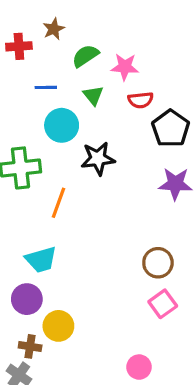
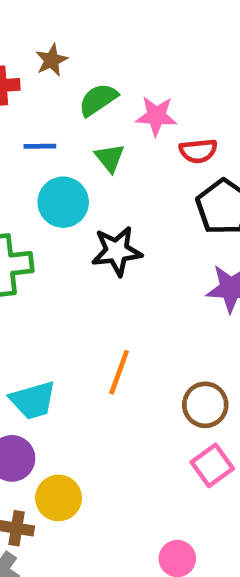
red semicircle: (141, 100) -> (198, 151), moved
orange line: (58, 203) -> (119, 372), moved

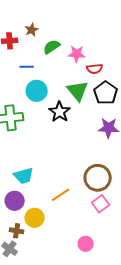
green triangle: (110, 158) -> (78, 91), moved, size x1.6
black star: (117, 251) -> (60, 112), turned -30
orange line: (119, 372) -> (61, 195), moved, turned 36
brown circle: (205, 405) -> (98, 178), size x1.4

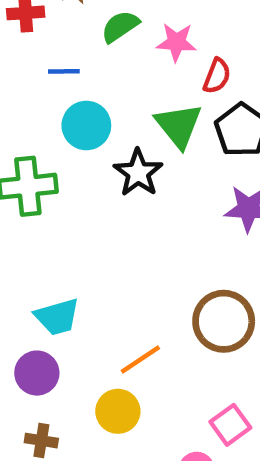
red semicircle: (95, 69) -> (217, 76), turned -63
pink square: (101, 204) -> (230, 425), moved
yellow circle: (35, 218) -> (118, 411), moved

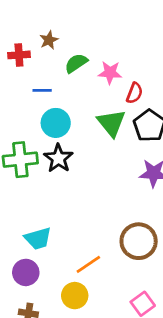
black star: (138, 173) -> (58, 158), moved

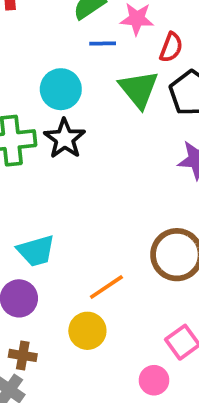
blue line: (42, 90) -> (103, 44), moved

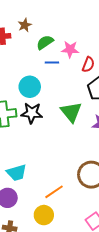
green triangle: (139, 89) -> (71, 112), moved
black star: (65, 139) -> (32, 113), turned -30

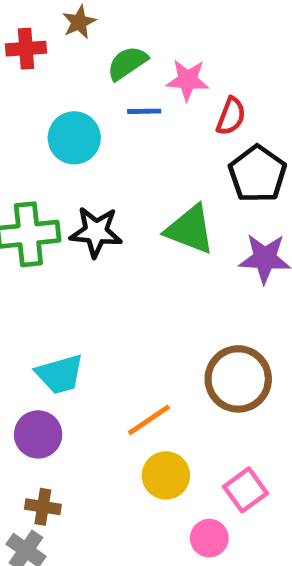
cyan circle: (30, 87) -> (74, 138), moved
green triangle: (71, 112) -> (190, 229), turned -30
yellow circle: (44, 215) -> (166, 475), moved

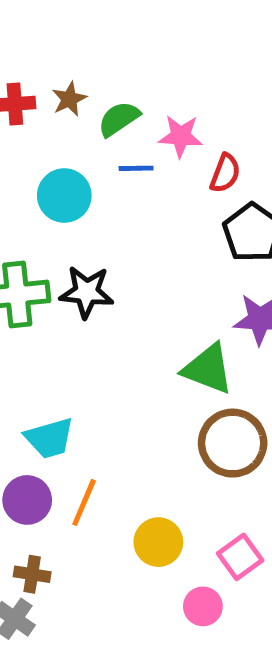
brown star: (79, 22) -> (69, 99), moved
green triangle: (190, 229) -> (208, 369), moved
orange line: (149, 420) -> (84, 502), moved, turned -33

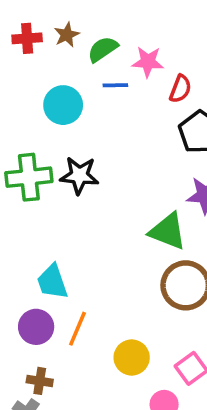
cyan trapezoid: (49, 438) -> (52, 282), turned 87

